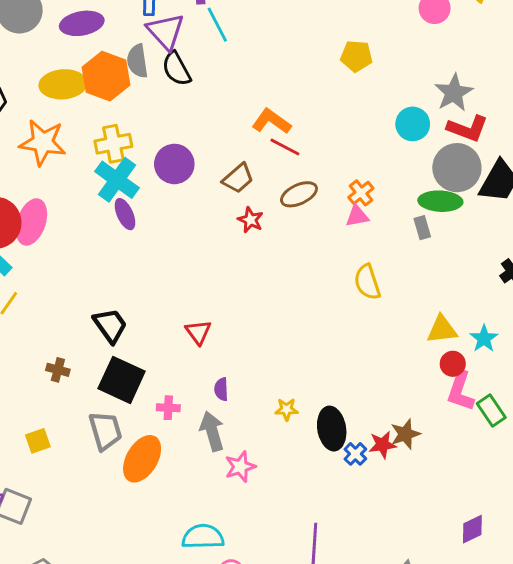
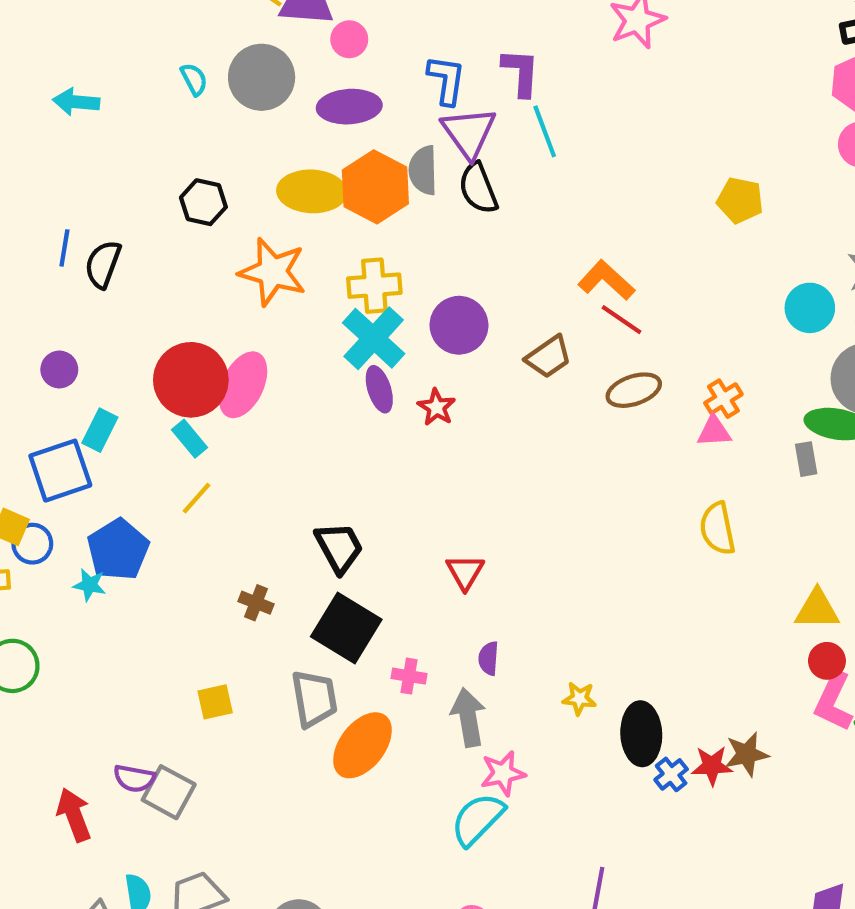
red star: (251, 220) -> (437, 407), moved
cyan semicircle: (203, 537) -> (478, 819), moved, turned -51

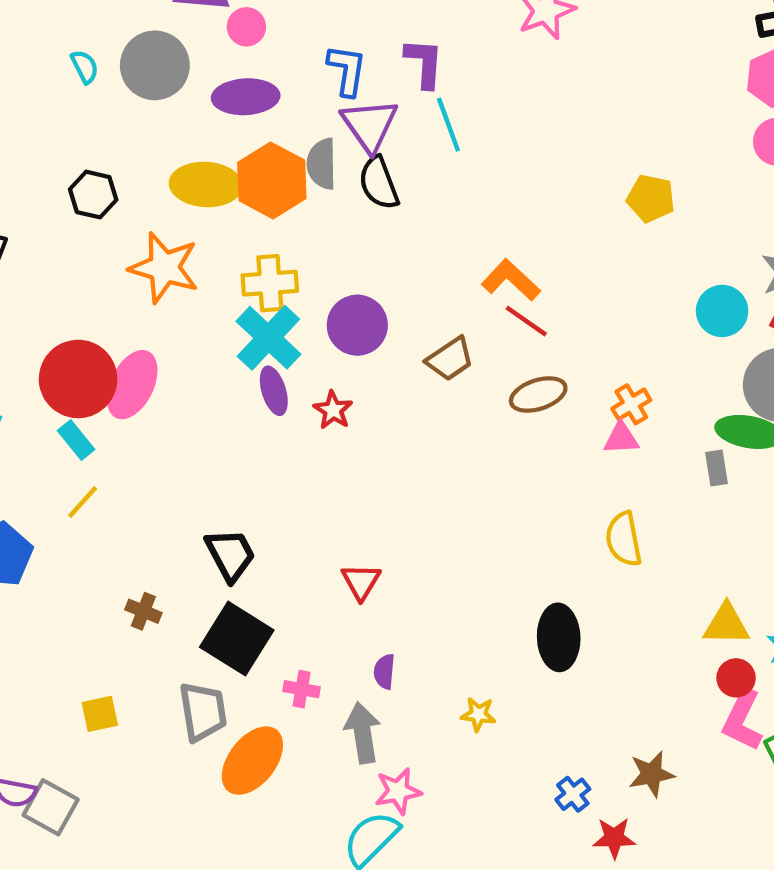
black ellipse: (641, 734) -> (559, 637), moved
red star: (712, 766) -> (614, 838), moved

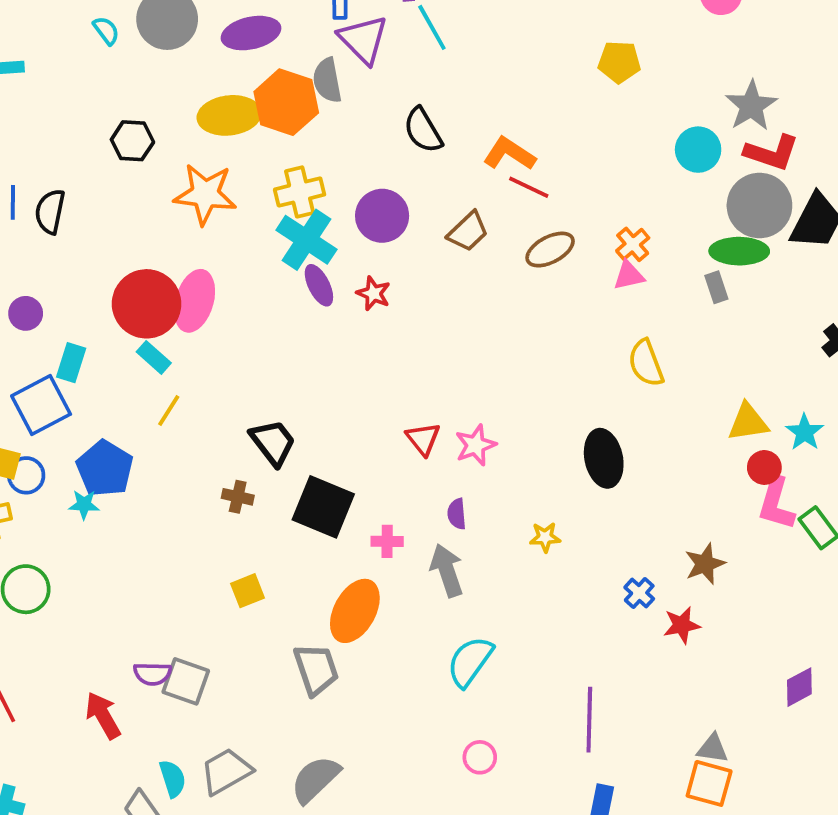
black semicircle: (379, 183) -> (423, 130), moved
black trapezoid: (230, 555) -> (273, 442), moved
gray trapezoid: (203, 712) -> (316, 669), moved
yellow square: (100, 714) -> (248, 591), moved
pink star: (398, 791) -> (476, 445), moved

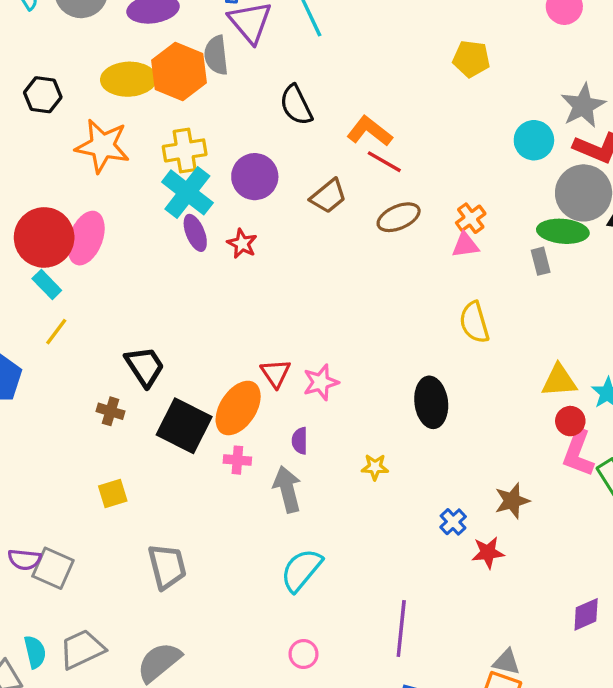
orange ellipse: (355, 611) -> (238, 408), moved

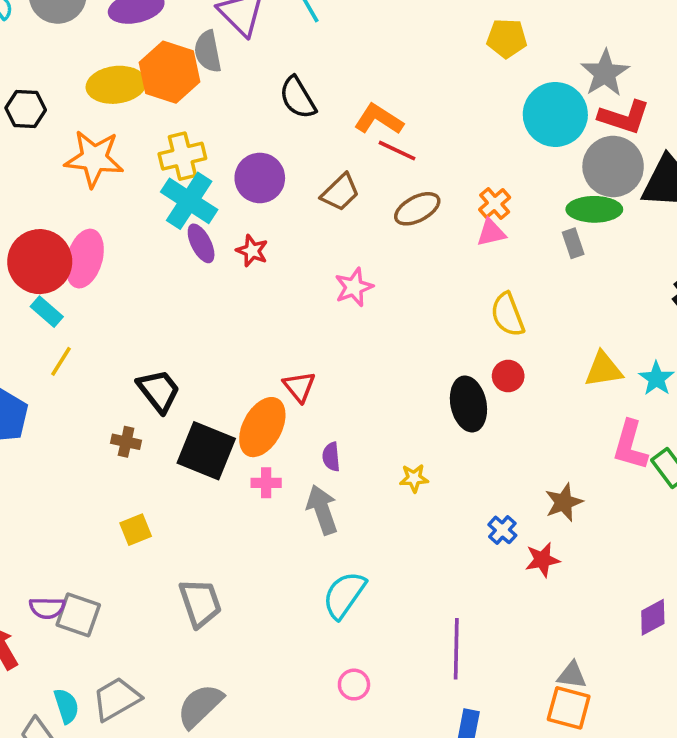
yellow pentagon: (471, 59) -> (507, 38), moved
cyan circle: (534, 140) -> (555, 114), size x1.5
pink star: (321, 382) -> (354, 287), moved
red circle: (570, 421) -> (508, 376), moved

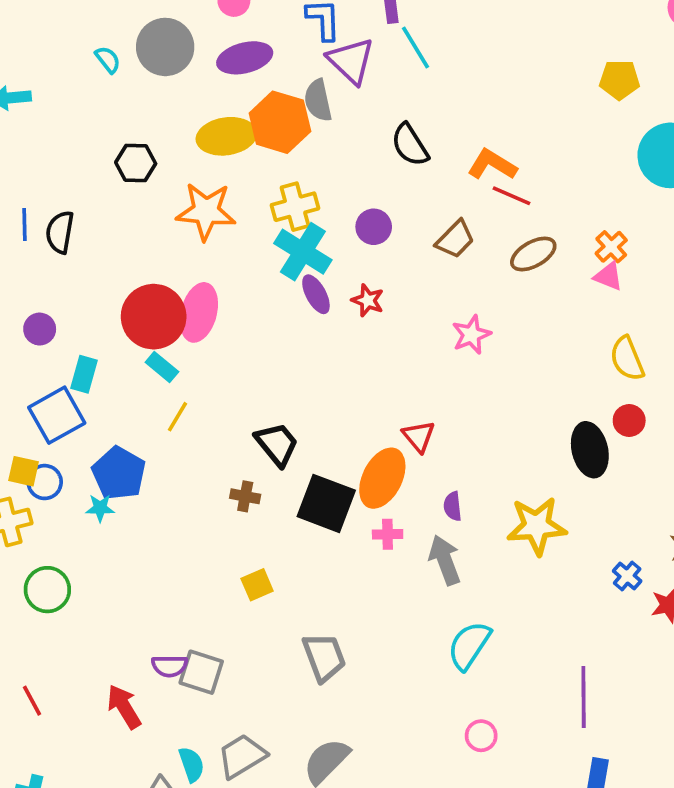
purple circle: (260, 178) -> (374, 227), size x0.7
pink triangle: (491, 233) -> (608, 276), turned 36
yellow star: (414, 478) -> (537, 526), size x2.0

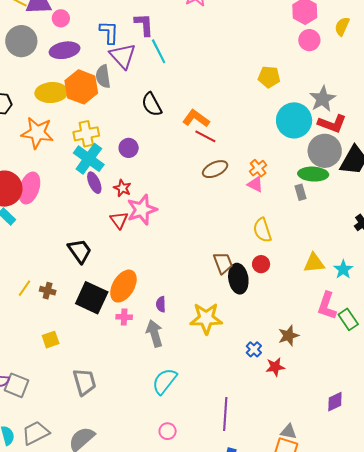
brown trapezoid: (455, 239) -> (223, 263), moved, turned -70
pink star: (471, 335) -> (142, 210), moved, size x1.4
yellow line: (178, 417) -> (24, 288), moved
red triangle: (419, 436) -> (119, 220), moved
black trapezoid: (277, 444) -> (80, 251), moved

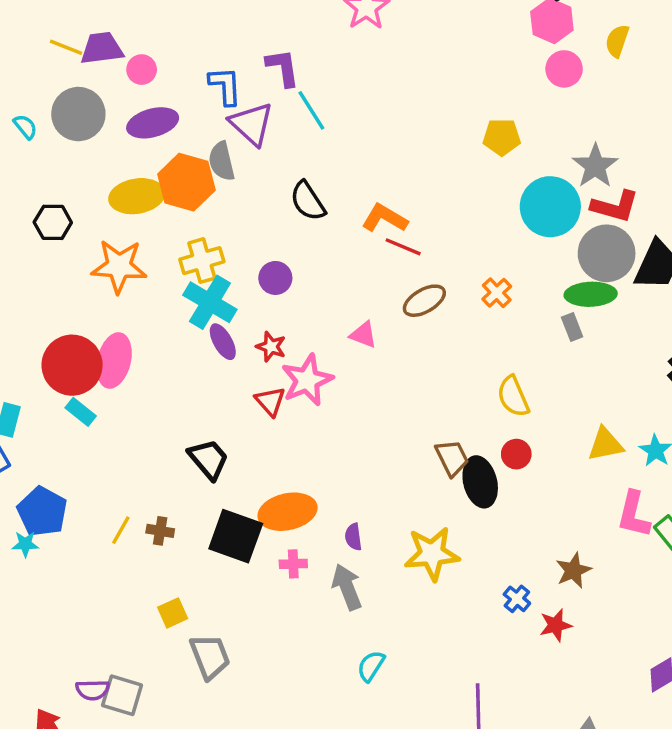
pink triangle: (255, 184) -> (363, 335), moved
orange ellipse: (123, 286) -> (288, 512), turned 52
cyan semicircle: (164, 381) -> (371, 666), size x0.7
gray trapezoid: (84, 382) -> (210, 657), moved

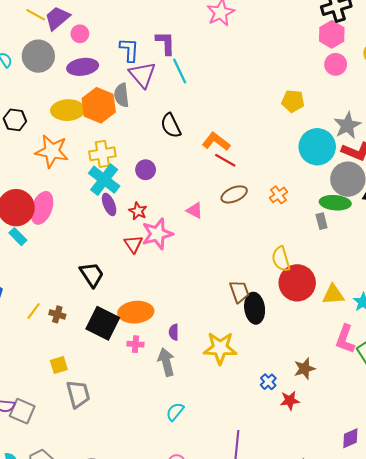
purple trapezoid: (102, 48) -> (57, 18), turned -40
red circle: (516, 454) -> (297, 283), moved, size x2.0

